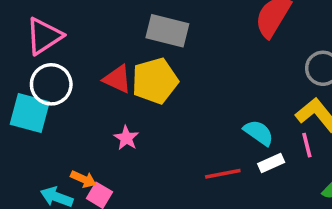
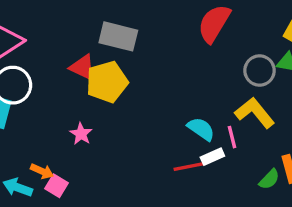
red triangle: (117, 79) -> (83, 67), moved
pink line: (307, 145) -> (232, 137), moved
red line: (223, 174) -> (190, 166), moved

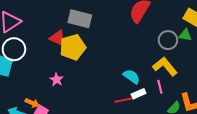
pink line: (232, 137) -> (160, 87), moved

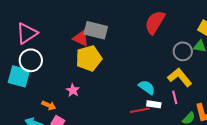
red triangle: (57, 38) -> (81, 38), moved
white rectangle: (139, 94) -> (154, 104), turned 32
orange arrow: (32, 103) -> (49, 105), moved

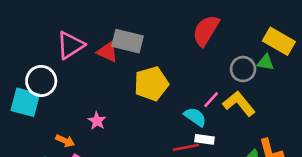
pink triangle: (27, 33) -> (70, 45), moved
yellow pentagon: (89, 58) -> (151, 84), moved
pink line: (175, 97) -> (211, 100), moved, turned 56

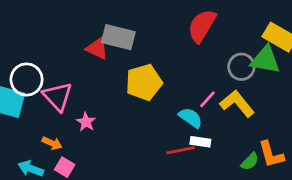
pink triangle: (70, 45) -> (58, 96), moved, turned -40
green triangle: (266, 62) -> (265, 60), size x1.6

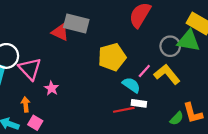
yellow pentagon: (144, 82) -> (112, 57), moved
orange arrow: (52, 143) -> (26, 104), turned -120

